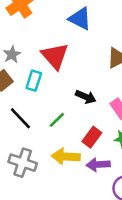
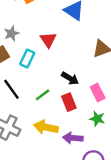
red triangle: (55, 56) -> (48, 40), size x0.7
red rectangle: (92, 137) -> (69, 102), moved, turned -66

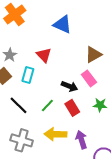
pink rectangle: (98, 93) -> (89, 78), moved
green star: (97, 119) -> (100, 105), moved
purple arrow: (73, 138) -> (81, 140), turned 78

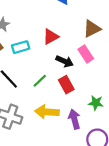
red triangle: (44, 55) -> (51, 37), moved, turned 42
cyan rectangle: (28, 75) -> (21, 47), turned 56
green star: (100, 105) -> (96, 103), moved

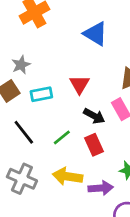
red triangle: (51, 37) -> (79, 84), turned -35
purple arrow: (74, 119) -> (101, 188), turned 96

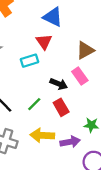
red triangle: (79, 84) -> (44, 42), moved
cyan rectangle: (41, 94) -> (30, 61), moved

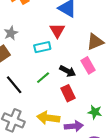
green line: (34, 104) -> (43, 78), moved

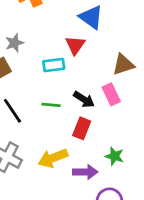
green line: (43, 78) -> (51, 105), turned 40
red rectangle: (68, 93) -> (82, 128), turned 42
yellow arrow: (48, 118) -> (53, 158), turned -35

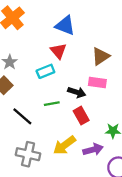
pink rectangle: (111, 94) -> (97, 83), turned -42
red rectangle: (82, 128) -> (81, 116), turned -36

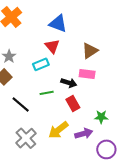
gray cross: (28, 154) -> (26, 138), turned 35

